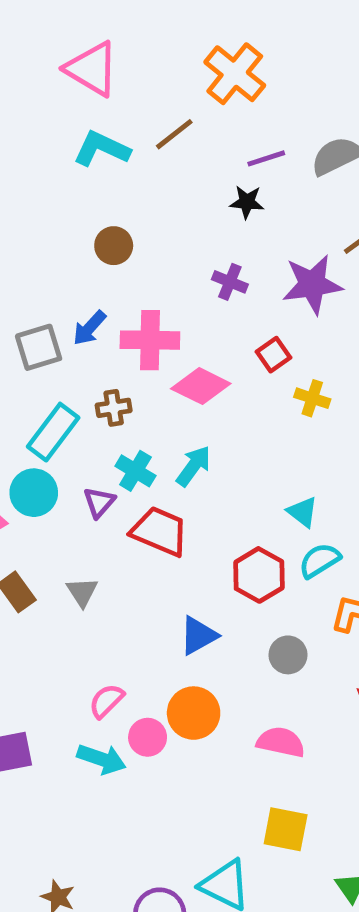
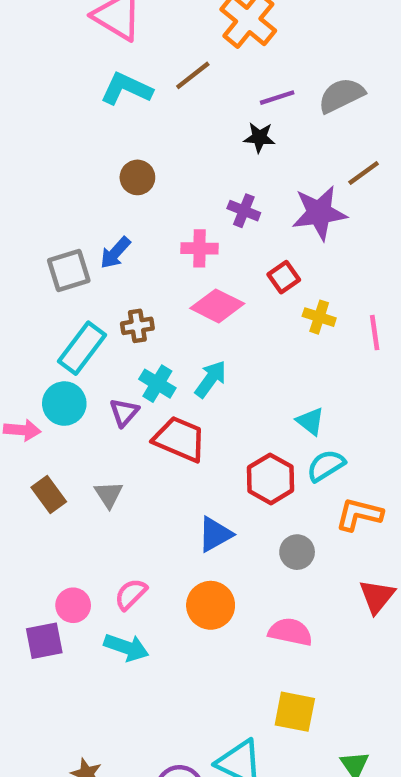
pink cross: (150, 340) -> (200, 248), moved, size x0.7
pink circle: (148, 737) -> (73, 605), moved

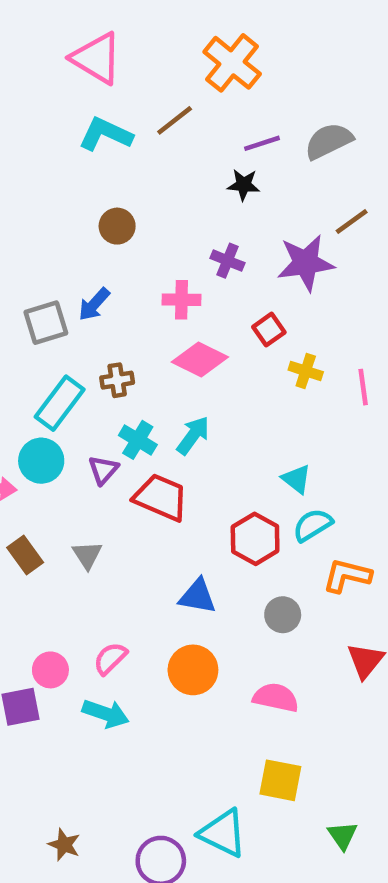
blue triangle: (215, 534) -> (198, 596), turned 39

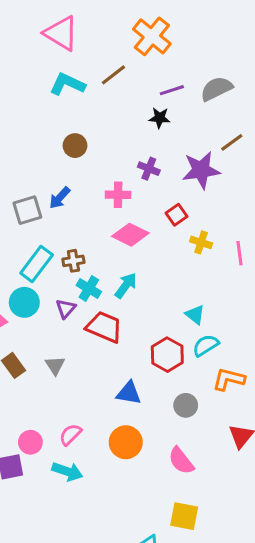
brown cross: (117, 380) -> (73, 261), moved
pink semicircle: (276, 698) -> (181, 461), turned -140

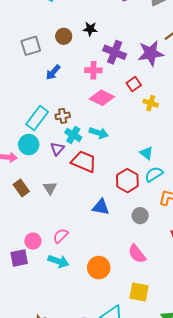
black star: (160, 118) -> (90, 29), moved
purple cross: (149, 169) -> (115, 52), size x1.5
gray square: (27, 210) -> (31, 46), moved
cyan arrow: (126, 285) -> (99, 133), turned 72
orange circle: (126, 442) -> (99, 268), moved

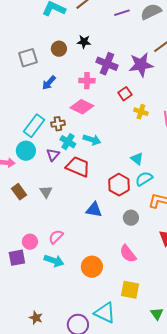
pink diamond: (102, 98) -> (82, 107), moved

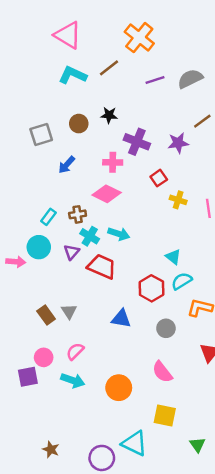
purple star: (141, 65) -> (178, 143), size x0.7
cyan rectangle: (34, 126) -> (48, 217), size x0.6
brown rectangle: (19, 192) -> (46, 315), moved
gray triangle: (46, 192) -> (69, 311), moved

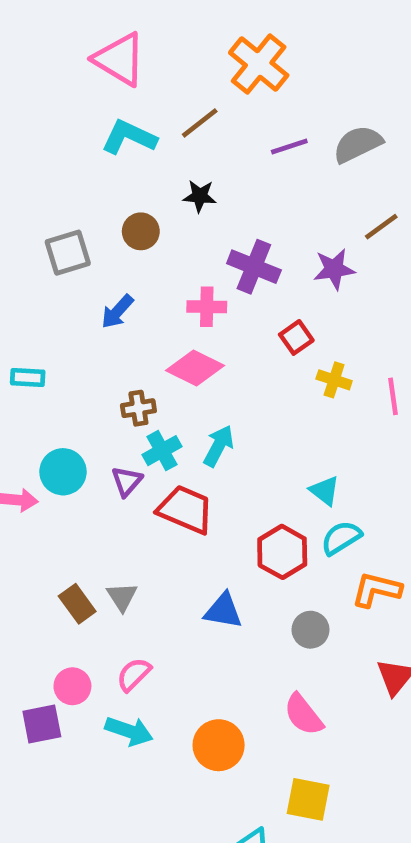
black star: (109, 115) -> (200, 196), moved
cyan rectangle: (48, 217) -> (28, 377), moved, turned 56
cyan arrow: (119, 234) -> (219, 446), turned -80
cyan cross: (90, 236) -> (162, 451), turned 30

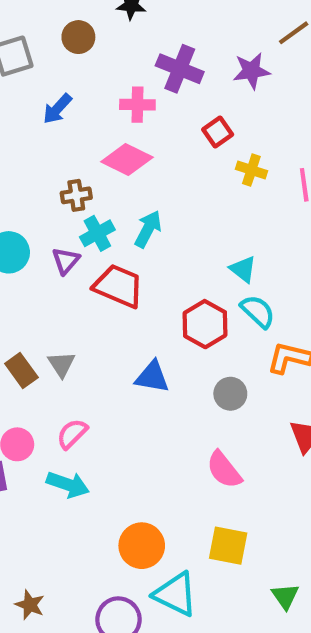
cyan semicircle: (341, 538) -> (258, 311), turned 75
orange circle: (219, 745) -> (142, 546), moved

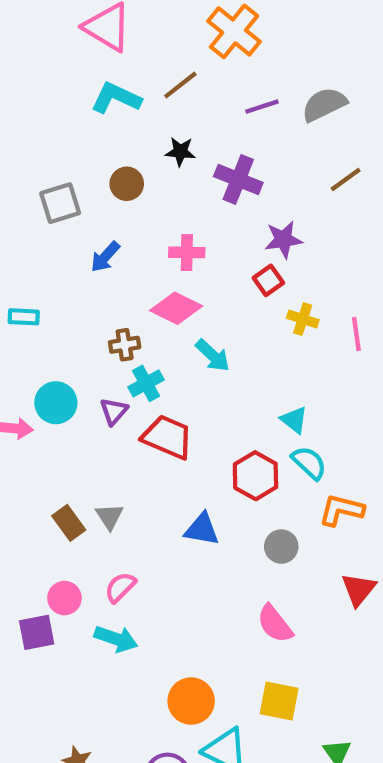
purple cross: (180, 69) -> (238, 179), moved
purple star: (251, 71) -> (283, 240), moved
cyan arrow: (148, 229) -> (213, 355), moved, turned 105

